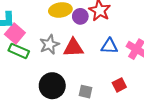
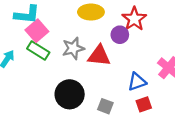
purple circle: (80, 16) -> (120, 35), moved
blue triangle: (109, 46) -> (137, 82), moved, turned -30

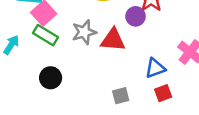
black circle: (70, 94) -> (51, 78), moved, size x0.7
gray square: (105, 106) -> (121, 96), turned -35

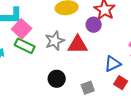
black circle: (51, 78) -> (57, 79), moved
red square: (163, 93) -> (121, 83), turned -32

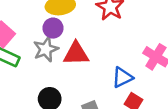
purple circle: (94, 25) -> (53, 28), moved

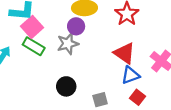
red triangle: (76, 54) -> (124, 53), moved, turned 30

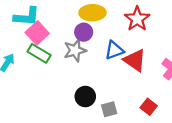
blue triangle: (130, 75) -> (114, 50), moved
black circle: (66, 86) -> (85, 97), moved

